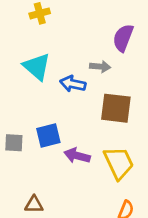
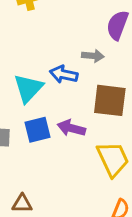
cyan triangle: (37, 67) -> (28, 88), moved, turned 32
purple arrow: (77, 156) -> (71, 128), moved

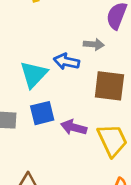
purple arrow: (71, 128) -> (74, 127), moved

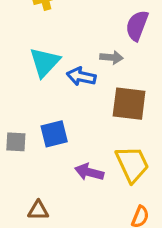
cyan triangle: (34, 74) -> (45, 62), moved
purple arrow: (74, 127) -> (89, 172), moved

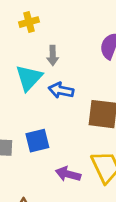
gray arrow: (112, 57) -> (53, 56), moved, turned 84

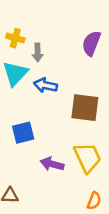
yellow cross: (29, 22) -> (15, 38), moved, turned 30

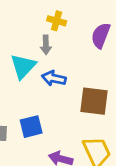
yellow cross: (15, 38) -> (57, 21), moved

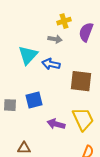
yellow cross: (57, 21) -> (64, 21), moved, turned -32
gray arrow: (46, 45) -> (55, 39), moved, turned -80

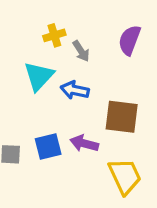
yellow cross: (64, 21) -> (54, 35), moved
gray arrow: (55, 39) -> (81, 51), turned 48
purple arrow: (56, 124) -> (84, 143), moved

